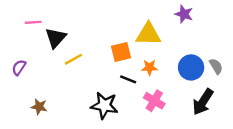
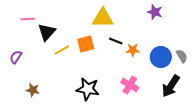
yellow triangle: (148, 34) -> (103, 18), moved
orange square: (121, 52) -> (86, 44), moved
orange star: (149, 67) -> (133, 50), moved
black line: (128, 79) -> (116, 41), moved

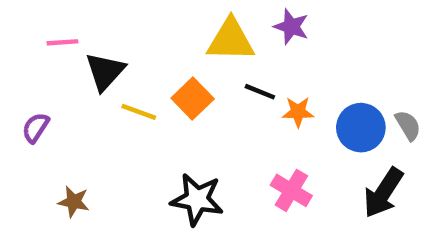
purple star: (155, 12) -> (291, 27), moved
orange square: (86, 44) -> (193, 98), turned -30
yellow line: (62, 50) -> (139, 112), turned 49

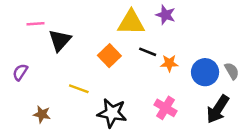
yellow line: (139, 112) -> (79, 89), moved

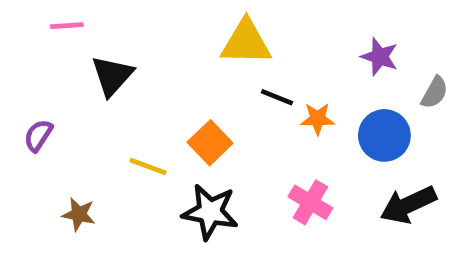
purple star: (166, 15) -> (380, 57), moved
pink line: (36, 24) -> (67, 26), moved
orange square: (109, 56) -> (210, 143), moved
gray semicircle: (232, 71) -> (435, 92), moved, turned 60
black arrow: (218, 109) -> (408, 205), turned 32

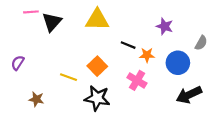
yellow triangle: (246, 42) -> (97, 20), moved
purple star: (380, 57) -> (165, 26), moved
black triangle: (112, 76) -> (52, 22), moved
pink cross: (310, 202) -> (137, 80), moved

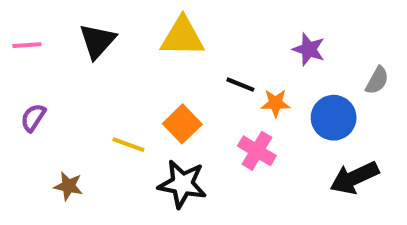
pink line: (31, 12) -> (27, 45), moved

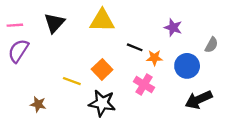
purple semicircle: (33, 118) -> (18, 51), moved, size x1.5

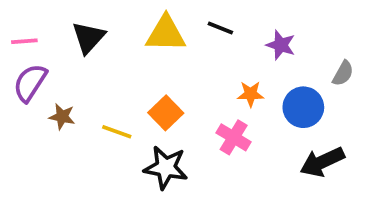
black line: (135, 47) -> (220, 28), moved
brown star: (38, 104) -> (62, 117), moved

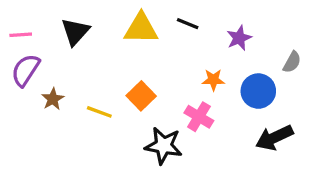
purple star: (281, 45) -> (239, 38), turned 30
brown star: (62, 117) -> (53, 99), turned 30
black star: (166, 168) -> (164, 146), moved

